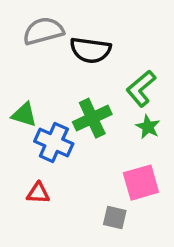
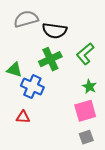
green cross: (92, 118) -> (50, 59), moved
green star: (148, 127) -> (89, 87), moved
gray square: (115, 217) -> (86, 137), moved, turned -32

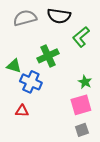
black semicircle: (55, 31) -> (59, 16), moved
green L-shape: (85, 54) -> (81, 37), moved

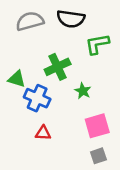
green L-shape: (81, 37) -> (97, 44), turned 30
green star: (85, 82) -> (83, 91), moved
red triangle: (22, 111) -> (43, 133), moved

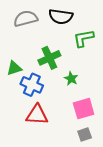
green triangle: (17, 79) -> (14, 68), turned -35
red triangle: (43, 133) -> (37, 115), size x1.6

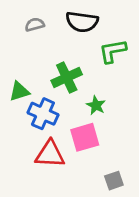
gray semicircle: (26, 19) -> (35, 25), size x0.6
pink square: (84, 109) -> (85, 137), moved

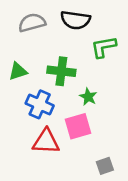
gray semicircle: (35, 25) -> (32, 23), size x1.5
green cross: (67, 77) -> (61, 71), turned 32
green triangle: (19, 91) -> (18, 71), moved

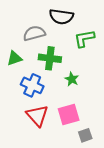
gray semicircle: (32, 23) -> (34, 33), moved
pink square: (78, 126) -> (69, 115), moved
red triangle: (46, 142) -> (37, 116), turned 45

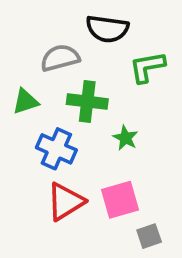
red triangle: (37, 116) -> (65, 202), turned 40

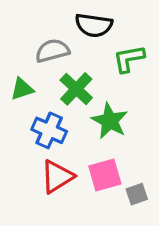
green cross: (87, 102) -> (76, 89), turned 36
green star: (125, 138) -> (110, 121), size x1.6
gray square: (149, 236) -> (137, 194), moved

